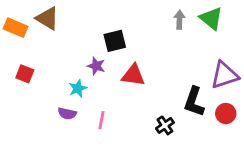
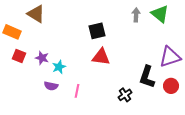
orange rectangle: (16, 28) -> (12, 32), moved
black square: (115, 41) -> (97, 31), moved
purple star: (96, 66) -> (42, 58), moved

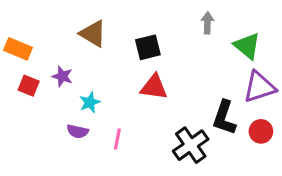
brown triangle: (36, 14) -> (93, 34), moved
green triangle: (160, 14) -> (247, 46), moved
purple star: (42, 58) -> (62, 76), moved
black cross: (125, 95) -> (191, 145), size x1.6

